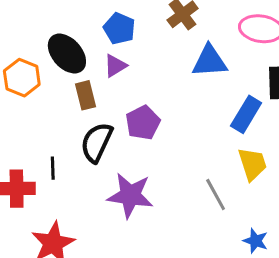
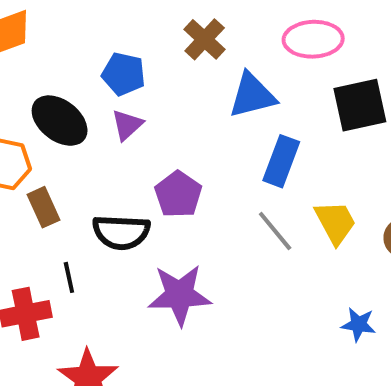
brown rectangle: (86, 95) -> (43, 207), moved
blue rectangle: (246, 114) -> (281, 161), moved
black semicircle: (97, 142) -> (121, 232), turned -102
gray line: (216, 194) -> (275, 231), moved

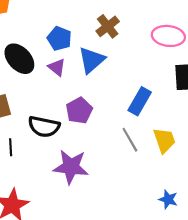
blue triangle: (252, 95) -> (92, 60), moved, turned -36
purple triangle: (127, 125) -> (57, 67), turned -48

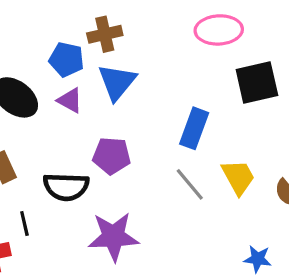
brown cross: (108, 26) -> (105, 34), moved, turned 35
purple pentagon: (79, 111) -> (112, 156), turned -30

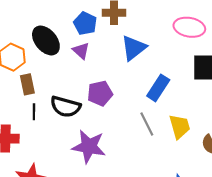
blue triangle: (117, 82) -> (134, 48), moved
purple pentagon: (112, 156) -> (100, 93), turned -30
black line: (24, 224) -> (34, 112), moved

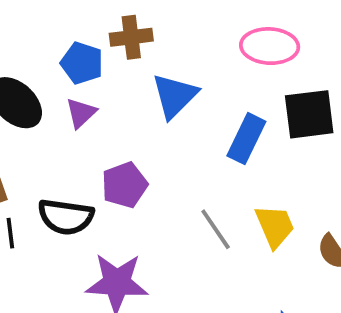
purple triangle: (81, 51) -> (81, 113), turned 42
blue rectangle: (158, 88) -> (246, 139), moved

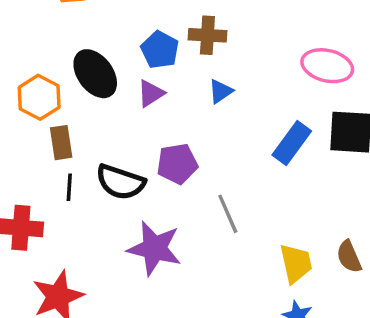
blue triangle: (175, 96) -> (221, 91), moved, size x0.6
yellow trapezoid: (275, 226) -> (296, 263), moved
gray line: (216, 229) -> (228, 214), moved

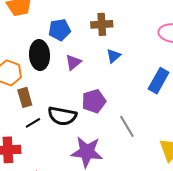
blue pentagon: (160, 50) -> (59, 30), moved, turned -30
black ellipse: (95, 74) -> (39, 55), turned 40
black line: (69, 187) -> (33, 123), turned 63

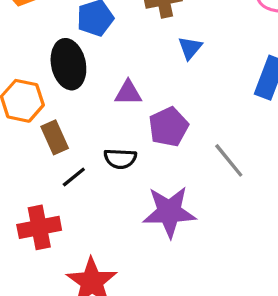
purple triangle: (73, 62) -> (128, 93), moved, turned 48
black semicircle: (62, 116) -> (120, 159), size x0.7

